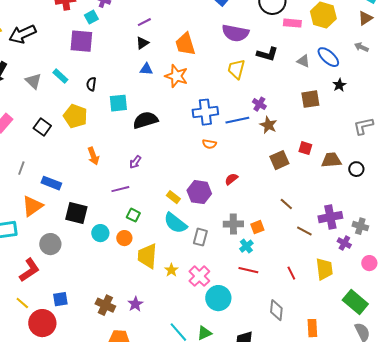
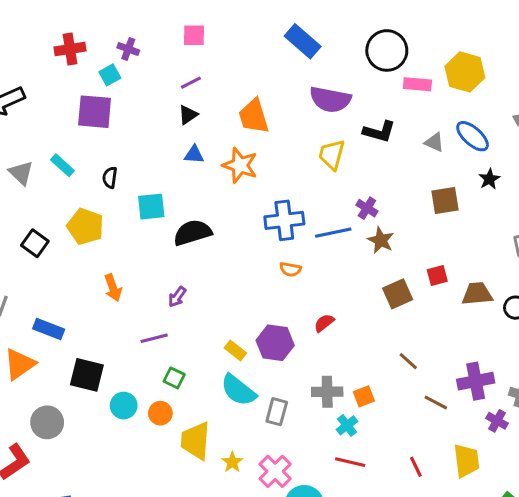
red square: (305, 148) -> (437, 275), turned -32

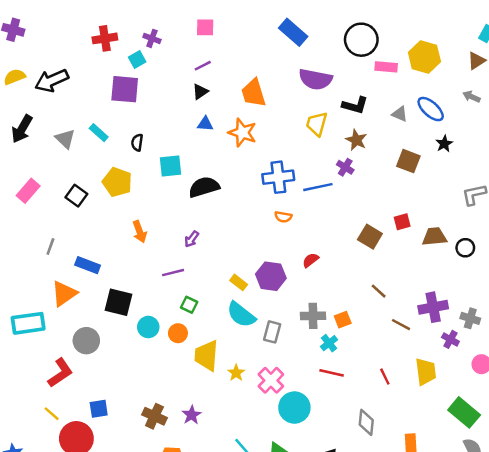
brown square: (445, 200) -> (408, 161), turned 30
brown star: (381, 240) -> (356, 140), moved
brown square: (398, 294) -> (370, 237), turned -35

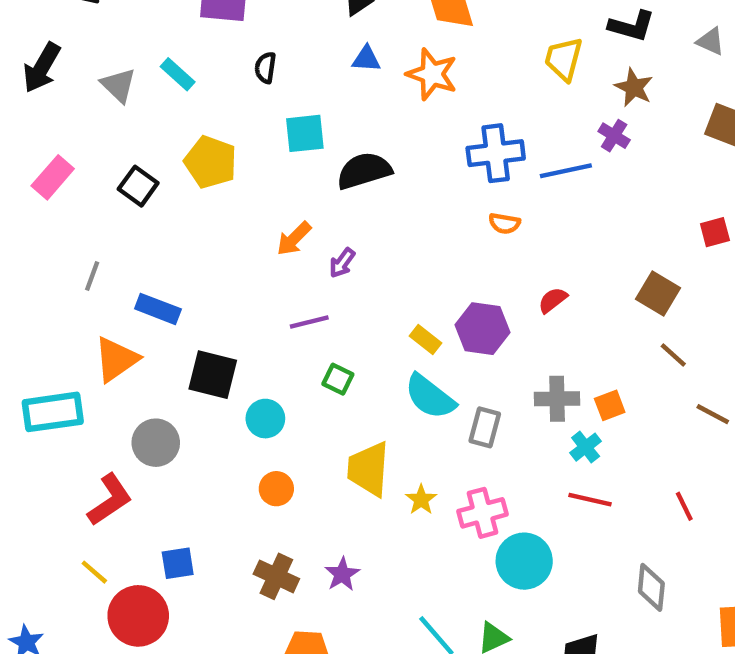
black semicircle: (137, 142) -> (265, 68), moved
orange arrow: (140, 232) -> (294, 239), moved, turned 65
brown square: (370, 237) -> (658, 294), moved
orange circle: (178, 333) -> (276, 489), moved
pink cross: (271, 380) -> (482, 513), turned 30

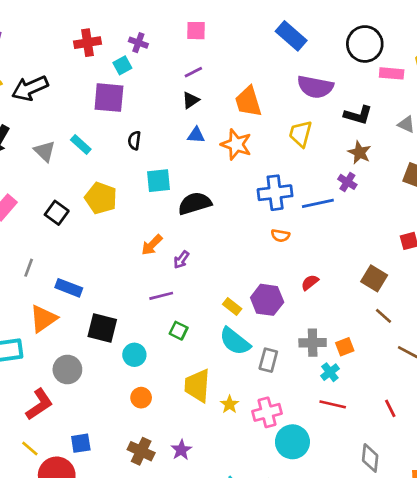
yellow trapezoid: (564, 59) -> (301, 134), moved

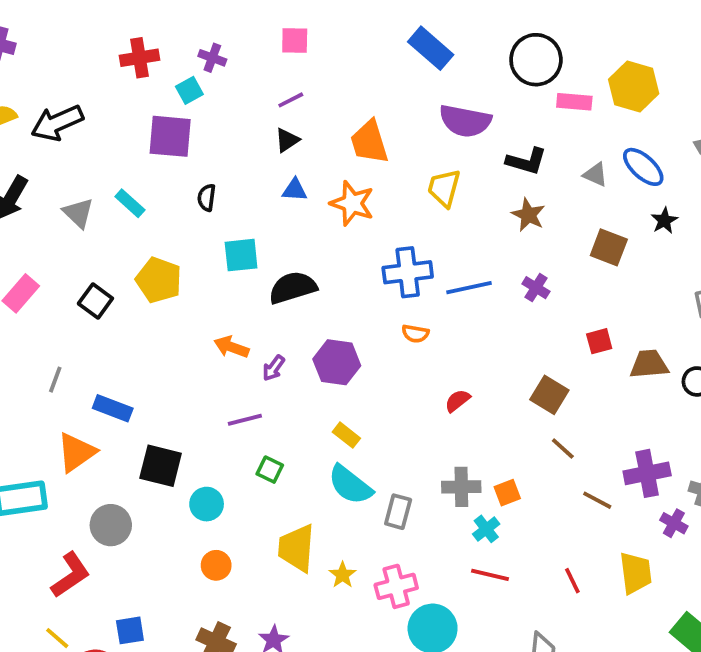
purple cross: (347, 182) -> (536, 288), moved
orange arrow: (152, 245) -> (231, 347), turned 65
purple hexagon: (267, 300) -> (337, 362), moved

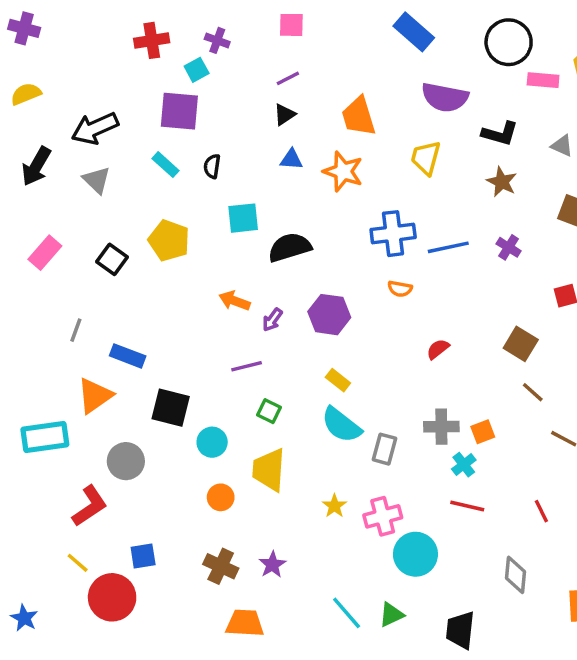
black arrow: (57, 123) -> (95, 128), moved
cyan rectangle: (130, 203) -> (166, 165), moved
yellow trapezoid: (297, 548) -> (269, 470), moved

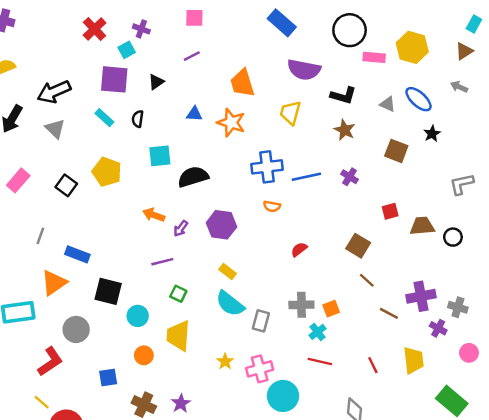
red cross: (152, 40) -> (95, 29), turned -35
black triangle: (284, 115) -> (156, 82), moved
blue square: (143, 556) -> (108, 377), moved

